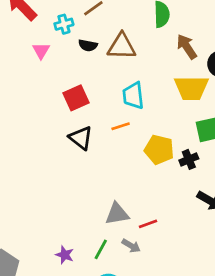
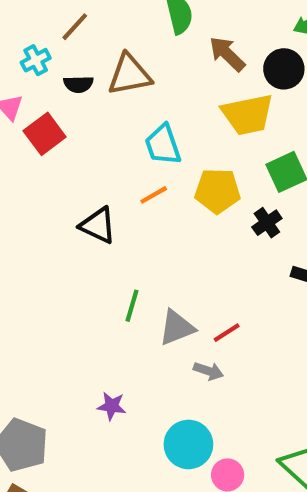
red square: (76, 98) -> (45, 134), moved
yellow pentagon: (159, 150) -> (217, 191), moved
green line: (101, 249) -> (132, 306), moved

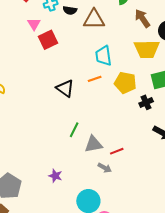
black semicircle: (78, 84) -> (70, 10), moved

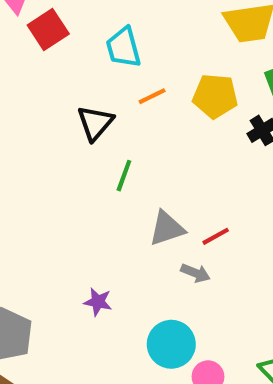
cyan trapezoid: (104, 56) -> (123, 47), moved
black triangle: (65, 88) -> (95, 123), turned 42
green line: (74, 130) -> (124, 176), moved

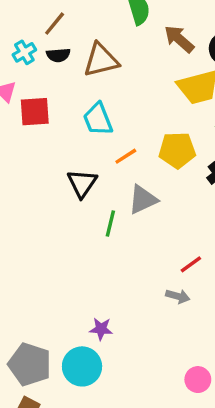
red square: (48, 29) -> (35, 112), turned 36
gray triangle: (167, 228) -> (143, 200), moved
cyan circle: (171, 344) -> (82, 366), moved

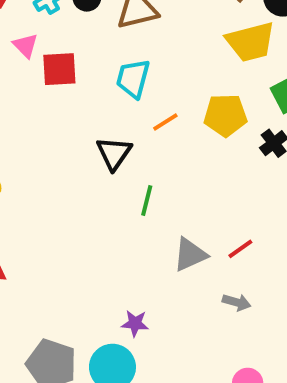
cyan trapezoid: (98, 119) -> (133, 79), turned 36
gray triangle: (143, 200) -> (190, 255), moved
gray arrow: (178, 296) -> (237, 302), moved

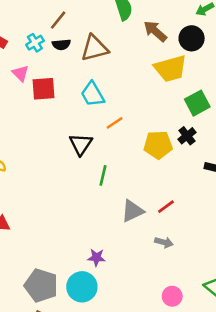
cyan trapezoid: (133, 79) -> (93, 94), turned -44
yellow pentagon: (225, 115) -> (158, 145), moved

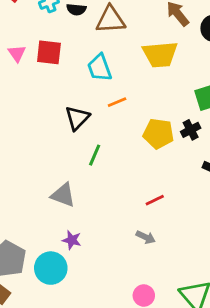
yellow trapezoid: (171, 69) -> (160, 54), moved
pink triangle: (21, 73) -> (17, 53), moved
gray triangle: (132, 211) -> (63, 195), moved, turned 35

